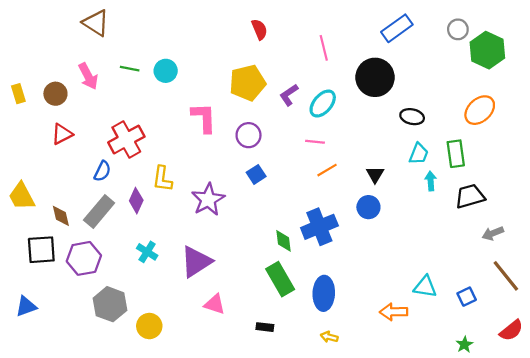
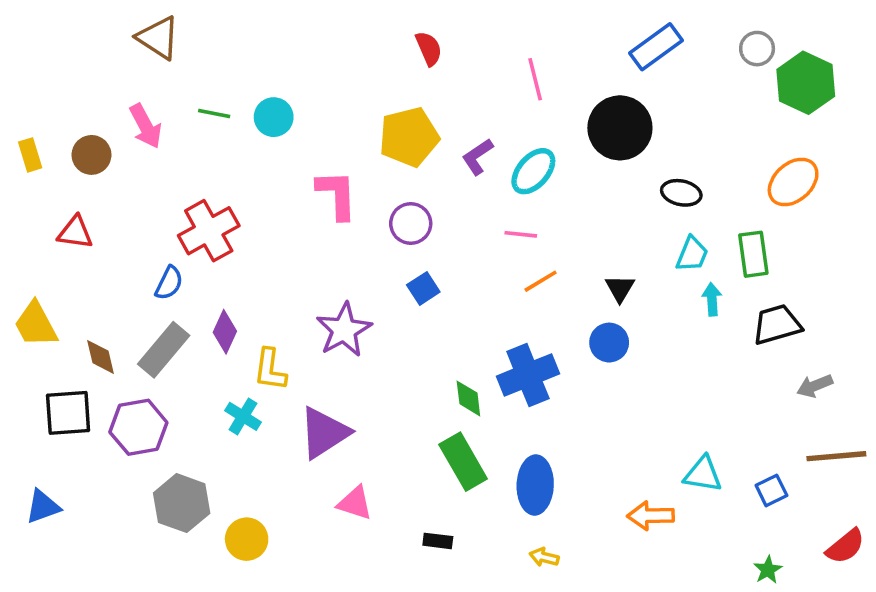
red triangle: (62, 134) -> (75, 233), moved, turned 35
yellow L-shape: (162, 179) -> (270, 370), moved
brown line: (506, 276) -> (836, 456), turned -56

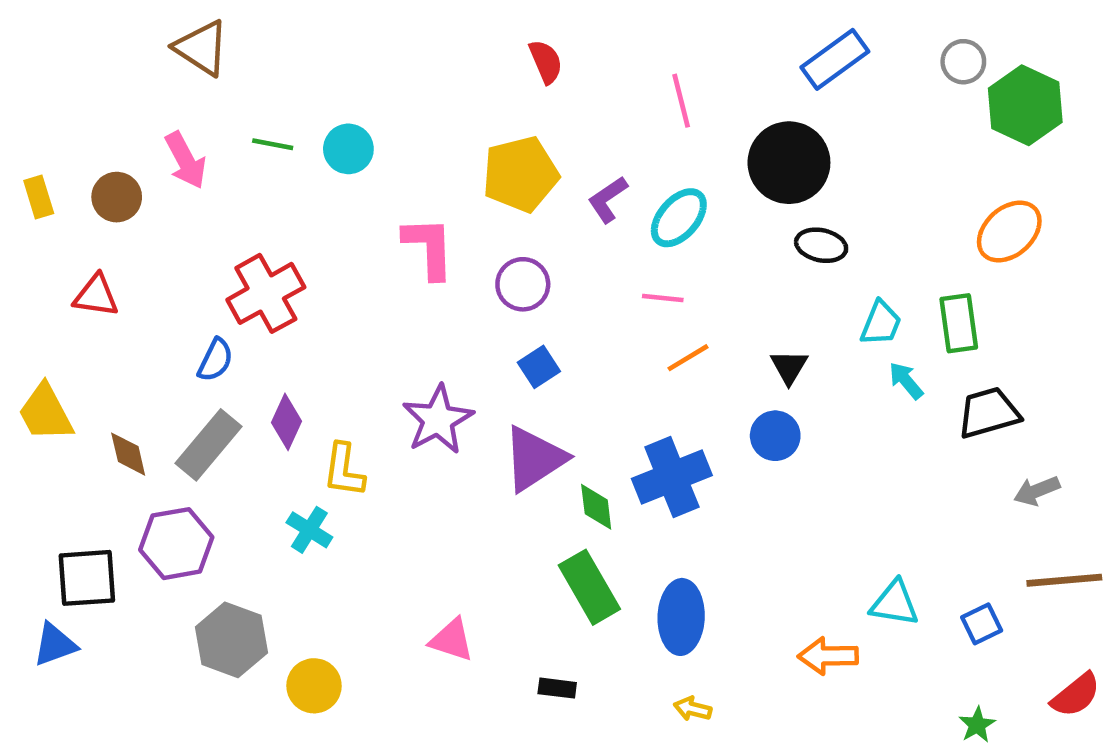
black ellipse: (681, 193) -> (821, 245), moved
cyan arrow: (712, 299) -> (906, 381), turned -36
black square: (68, 413) -> (87, 578), moved
purple triangle: (324, 433) -> (534, 459), moved

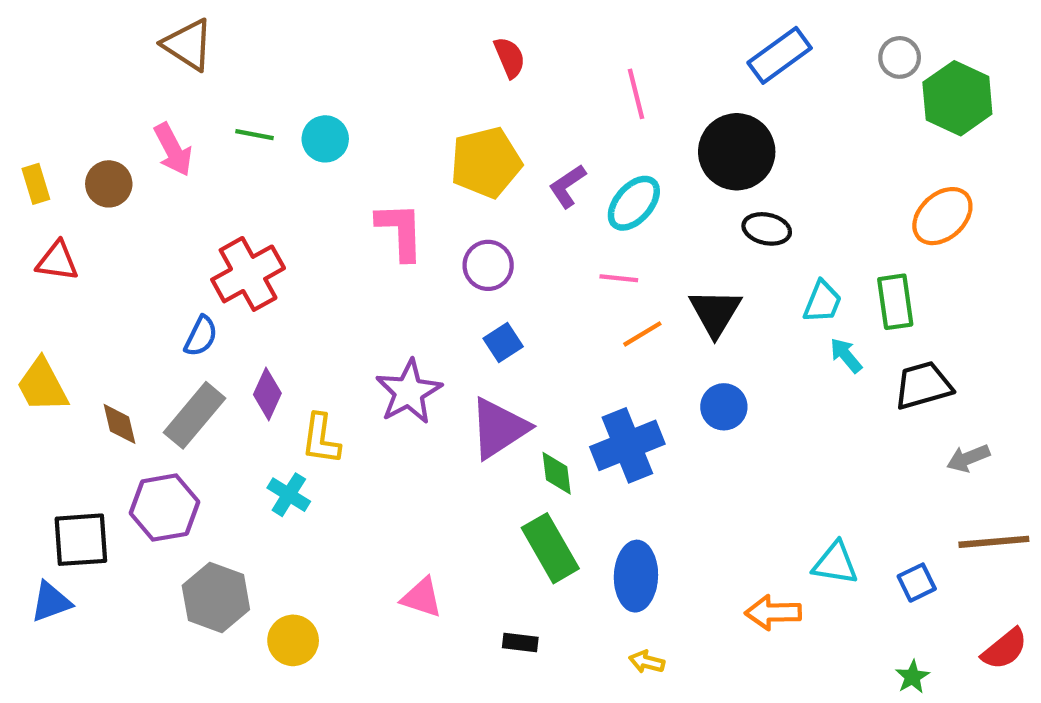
red triangle: (96, 296) -> (57, 261), moved
black triangle: (789, 367) -> (715, 312), moved, size x1.5

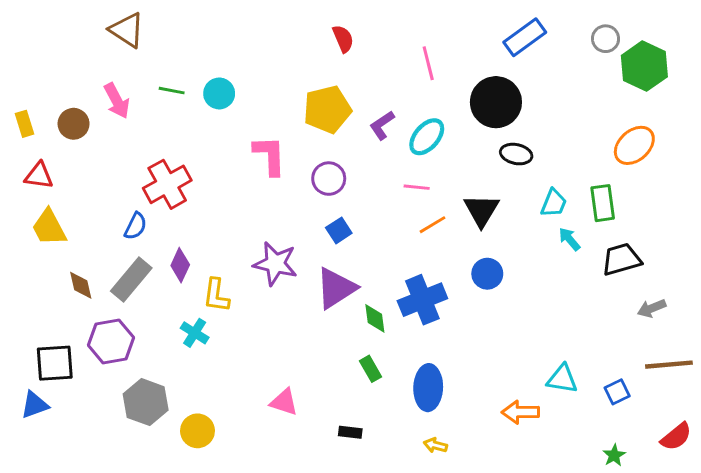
yellow trapezoid: (42, 385) -> (49, 228), moved
purple star: (409, 392) -> (275, 264), turned -30
green rectangle: (550, 548) -> (371, 369), size x0.6

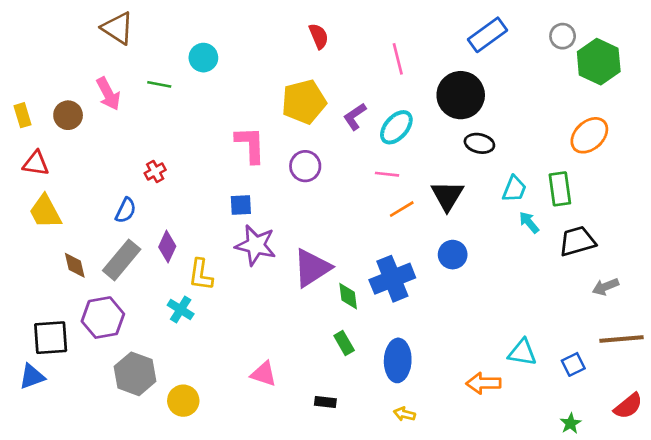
cyan circle: (219, 93) -> (203, 58), moved
red cross: (167, 184) -> (155, 171), size x0.5
blue square: (339, 230) -> (241, 205), moved, turned 30

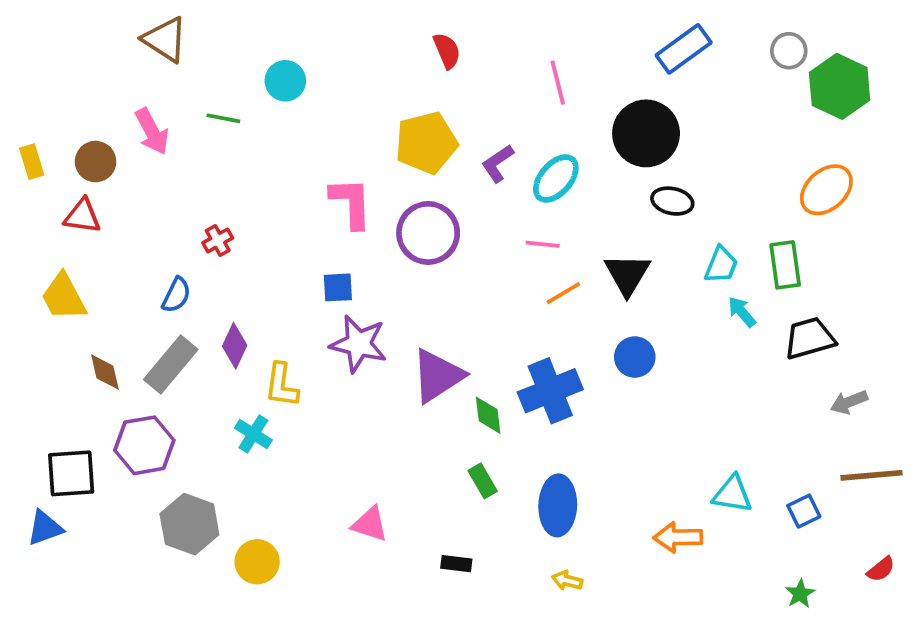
red triangle: (36, 163) -> (82, 216), moved
purple circle: (305, 166) -> (428, 233), size x1.4
red semicircle: (628, 406) -> (881, 569), size x0.7

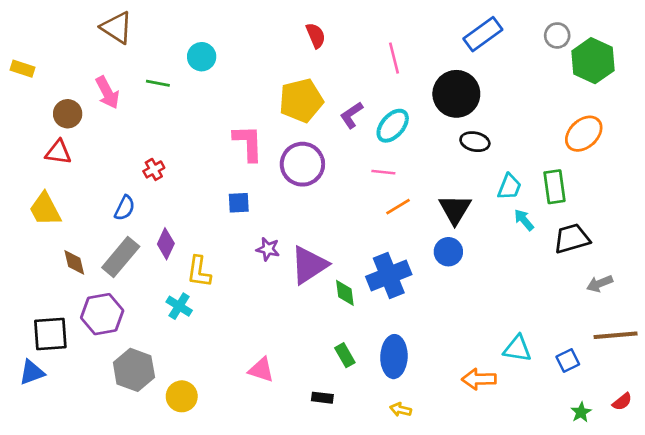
yellow rectangle: (32, 162) -> (23, 69), moved, turned -55
black triangle: (627, 274) -> (455, 209), moved
purple star: (359, 344) -> (268, 249), moved, size x0.6
green rectangle: (483, 481) -> (345, 355), moved
green star: (800, 594) -> (581, 412), moved

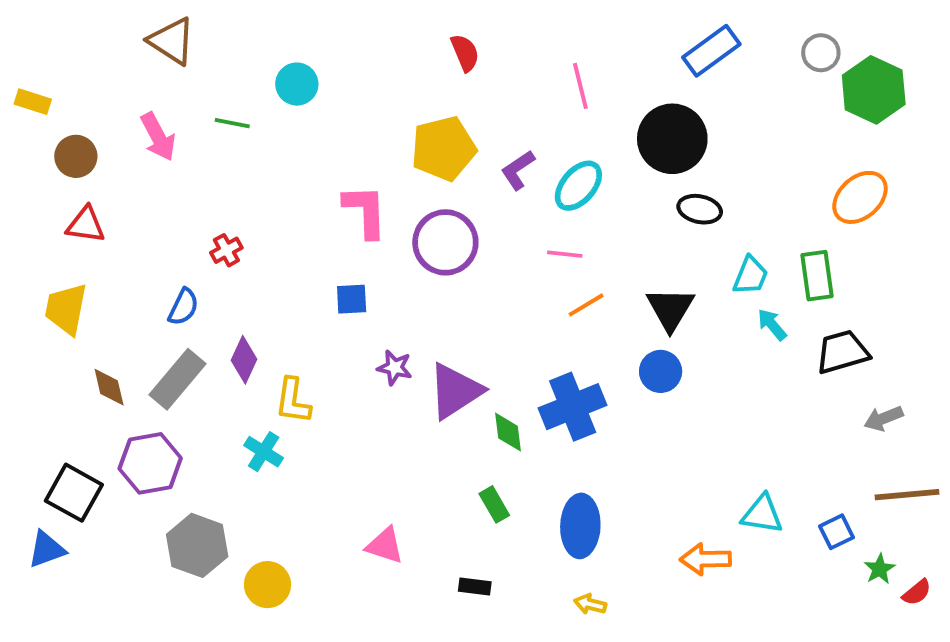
brown circle: (68, 114) -> (76, 156), moved
yellow trapezoid: (45, 209) -> (66, 309), turned 39
black square: (50, 334) -> (74, 493), turned 33
green rectangle: (345, 355) -> (494, 504), moved
green star: (581, 412) -> (880, 569), moved

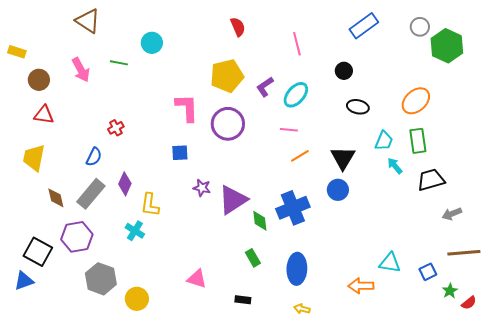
black circle: (672, 139) -> (344, 71), size x0.5
orange ellipse: (860, 197) -> (416, 101), moved

